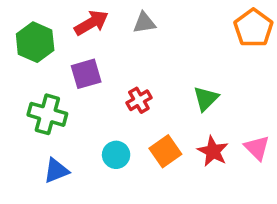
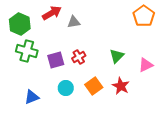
gray triangle: (144, 23) -> (74, 22), moved
purple square: (86, 74) -> (56, 60), moved
green cross: (47, 114) -> (27, 51), moved
pink triangle: (257, 148) -> (146, 65), moved, turned 49

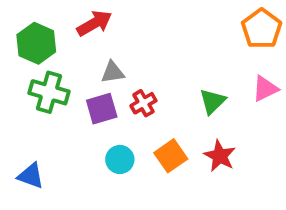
gray triangle: (74, 22) -> (113, 72), moved
pink triangle: (146, 65) -> (265, 89), moved
blue triangle: (32, 97) -> (31, 176), moved, turned 42

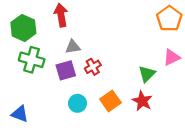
red arrow: (94, 23) -> (61, 15), turned -70
green triangle: (212, 101) -> (147, 74), moved

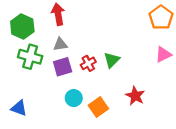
gray triangle: (73, 47) -> (60, 44), moved
green triangle: (147, 74) -> (112, 60), moved
orange square: (110, 101) -> (98, 107), moved

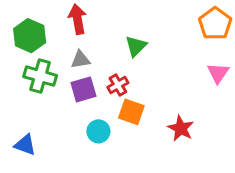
pink triangle: (163, 54) -> (218, 73), turned -30
green triangle: (112, 60) -> (136, 46), moved
orange square: (98, 107) -> (131, 112), moved, turned -36

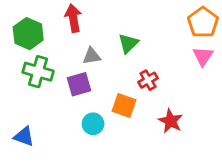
gray triangle: (80, 60) -> (92, 56), moved
pink triangle: (218, 73) -> (203, 56), moved
red cross: (118, 85) -> (148, 80), moved

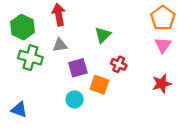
gray triangle: (92, 56) -> (60, 45), moved
red cross: (148, 80) -> (119, 64), turned -35
purple square: (79, 84) -> (78, 68), moved
red star: (171, 121) -> (162, 84), moved, turned 30

